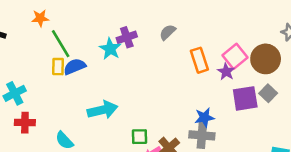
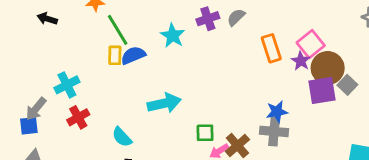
purple cross: (127, 37) -> (208, 19), moved
brown circle: (266, 59) -> (328, 68), moved
red cross: (25, 123) -> (78, 117), turned -30

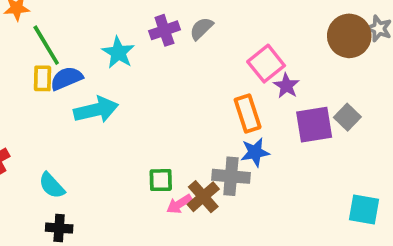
pink square: (311, 44) -> (266, 64), moved
orange rectangle: (271, 48) -> (248, 114), moved
brown circle: (328, 68) -> (349, 36), moved
cyan arrow: (164, 103) -> (96, 110), moved
gray cross: (274, 131) -> (231, 176), moved

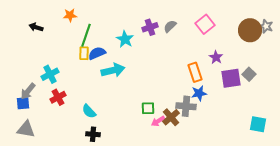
green line: (46, 45) -> (86, 35), turned 50
pink square: (266, 64) -> (205, 24), moved

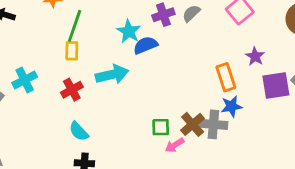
blue semicircle: (97, 53) -> (145, 45), moved
red cross: (58, 97) -> (72, 90), moved
brown cross: (171, 117) -> (193, 124), moved

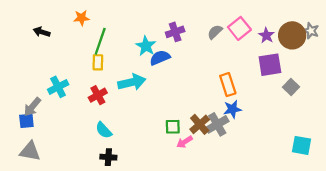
gray semicircle: (191, 13) -> (215, 32), moved
purple star: (255, 56) -> (266, 35), moved
purple square: (276, 86) -> (270, 65), moved
gray cross: (213, 124) -> (217, 124), turned -35

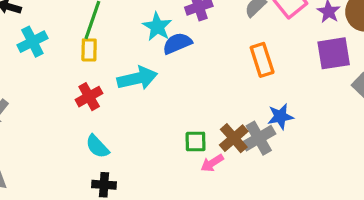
orange rectangle: (228, 85) -> (262, 60), moved
cyan cross: (58, 87) -> (32, 42), moved

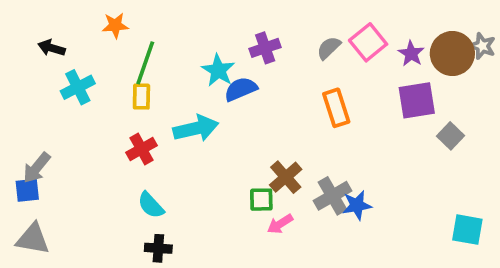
blue star: (280, 117) -> (357, 205), moved
brown cross: (234, 138) -> (286, 177), moved

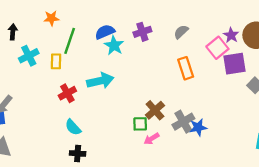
pink square: (368, 42) -> (217, 48), moved
black arrow: (52, 48) -> (13, 32), turned 77
blue semicircle: (241, 89) -> (105, 32), moved
yellow rectangle: (141, 97) -> (56, 61), moved

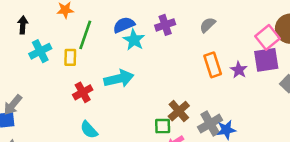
purple star: (231, 35) -> (239, 70), moved
pink square: (217, 48) -> (268, 37), moved

